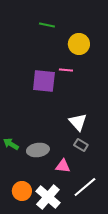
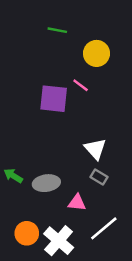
pink line: (66, 70) -> (81, 85), turned 32

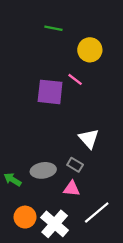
green arrow: (13, 176) -> (13, 180), moved
gray rectangle: (99, 177) -> (75, 165), moved

